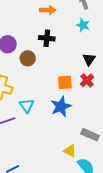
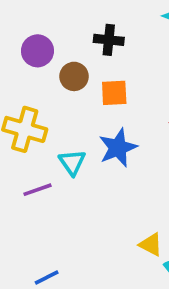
orange square: (65, 82) -> (114, 93), moved
blue star: (61, 107) -> (118, 148), moved

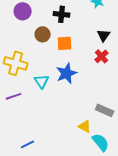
purple circle: (37, 51) -> (23, 11), moved
purple line: (37, 190) -> (14, 96), moved

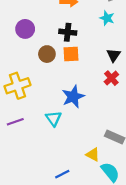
orange square: (65, 43) -> (71, 54), moved
yellow cross: (16, 63) -> (17, 86), turned -35
cyan triangle: (42, 81) -> (54, 118), moved
blue line: (28, 144) -> (62, 174), moved

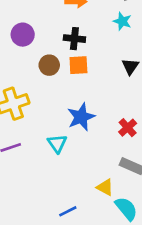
red cross: (111, 78) -> (128, 128), moved

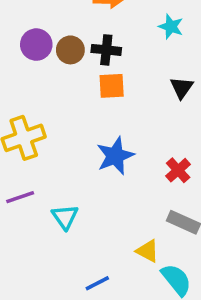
brown circle: (49, 65) -> (70, 50), moved
cyan triangle: (57, 144) -> (65, 217), moved

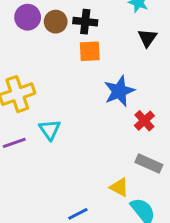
black triangle: (182, 88) -> (147, 38), moved
blue star: (115, 156) -> (119, 91), moved
cyan triangle: (65, 217) -> (50, 130), moved

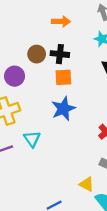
purple circle: (28, 17) -> (15, 76), moved
blue star: (119, 91) -> (63, 109), moved

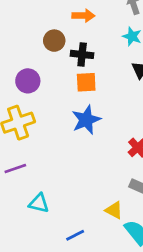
brown circle: (37, 54) -> (54, 41), moved
cyan triangle: (32, 139) -> (39, 203), moved, turned -42

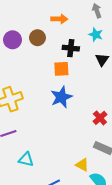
black cross: (82, 54) -> (71, 48), moved
purple circle: (28, 81) -> (12, 40), moved

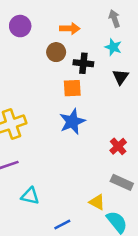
brown circle: (37, 38) -> (56, 52), moved
purple circle: (12, 40) -> (20, 26), moved

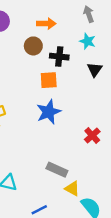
gray rectangle: (122, 182) -> (57, 170), moved

